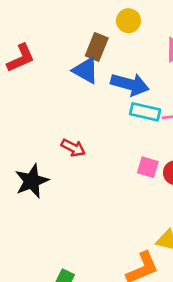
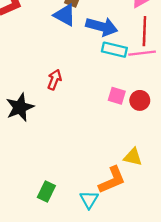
red arrow: (73, 148) -> (54, 80), turned -96

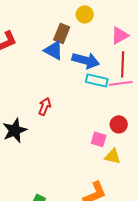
pink square: (117, 96) -> (99, 139), moved
yellow triangle: (133, 157) -> (113, 156), moved

